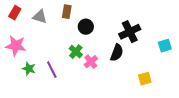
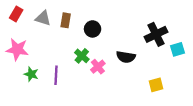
brown rectangle: (67, 12) -> (66, 20), moved
black cross: (130, 32) -> (156, 34), moved
black semicircle: (117, 53) -> (126, 57), turned 78
purple line: (52, 70) -> (56, 75), turned 30

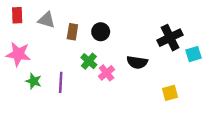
red rectangle: (16, 14) -> (17, 15), turned -32
brown rectangle: (66, 20) -> (72, 32), moved

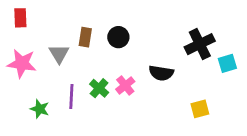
gray triangle: (47, 20) -> (59, 54), moved, turned 42
green cross: (89, 61) -> (99, 88), moved
green star: (34, 81) -> (40, 109), moved

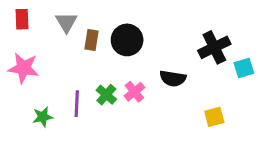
black circle: (118, 37) -> (127, 40), size x1.4
gray triangle: (59, 54) -> (66, 22), moved
green star: (40, 109) -> (43, 117), turned -30

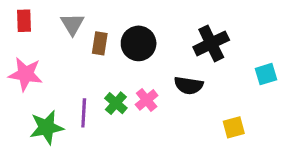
black cross: (214, 47) -> (211, 43), moved
green star: (43, 117) -> (47, 127), size x1.5

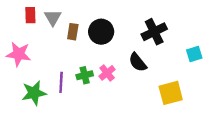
red rectangle: (24, 21) -> (30, 15), moved
black semicircle: (189, 85) -> (138, 62), turned 42
green cross: (116, 103) -> (85, 75), turned 35
yellow square: (234, 127) -> (171, 93), size x1.5

